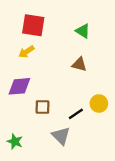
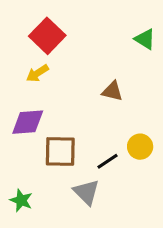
red square: (33, 25) -> (47, 36), turned 35
green triangle: (83, 31) -> (145, 39), moved
brown square: (42, 107) -> (60, 151), size x1.5

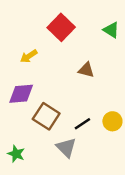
red square: (47, 36) -> (61, 27), moved
yellow circle: (140, 147) -> (112, 121), moved
brown square: (60, 151) -> (46, 116), turned 32

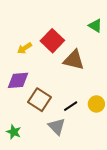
red square: (61, 27) -> (52, 41), moved
brown triangle: (86, 70) -> (74, 60), size x1.5

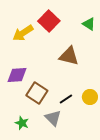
red square: (52, 41) -> (49, 21), moved
yellow arrow: (24, 48) -> (23, 33), moved, size x1.5
green star: (14, 132) -> (22, 123), moved

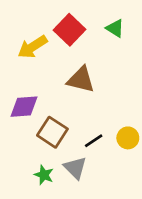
green triangle: (89, 24) -> (115, 28), moved
brown triangle: (69, 56) -> (81, 80), moved
green star: (22, 123) -> (44, 175), moved

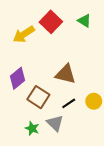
brown triangle: (81, 80) -> (66, 74), moved
purple diamond: (24, 107) -> (17, 78), turned -35

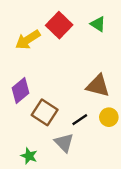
brown triangle: (66, 74) -> (98, 86), moved
green star: (32, 128) -> (29, 156), moved

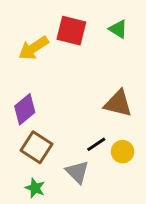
red square: (59, 25) -> (71, 31), turned -30
brown square: (45, 112) -> (36, 147), moved
yellow circle: (109, 117) -> (123, 152), moved

